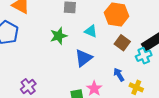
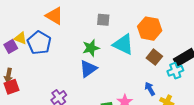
cyan triangle: (91, 31) -> (123, 44), size x1.6
blue triangle: (84, 58) -> (88, 69), moved

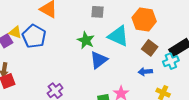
green star: (91, 48) -> (86, 40), turned -30
blue triangle: (88, 69) -> (99, 60), moved
blue arrow: (150, 89) -> (145, 72), moved, turned -64

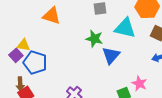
blue pentagon: (34, 36) -> (35, 63), moved

